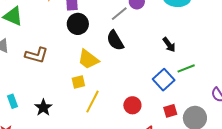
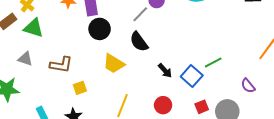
black arrow: (169, 45) -> (165, 71), moved
yellow square: (78, 82) -> (80, 88), moved

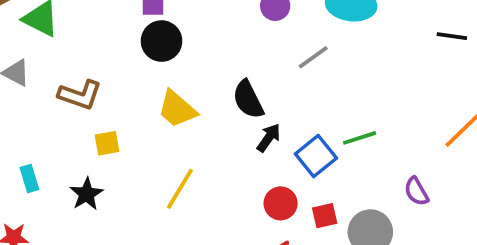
gray line: (140, 14) -> (313, 57), moved
black semicircle: (139, 42) -> (248, 100), moved
black arrow: (165, 71) -> (269, 138), turned -112
red circle: (163, 105) -> (281, 203), moved

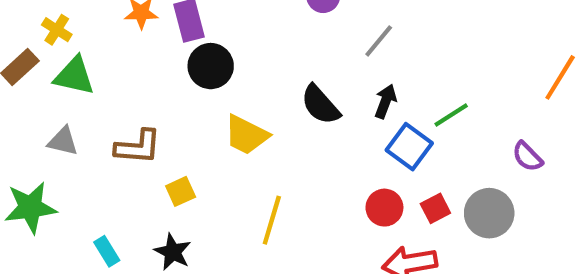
black arrow: (269, 138) -> (386, 101), moved

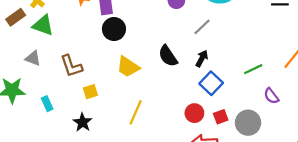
green line: (451, 115) -> (253, 69), moved
brown L-shape: (138, 147) -> (71, 66), turned 60
cyan rectangle: (107, 251) -> (47, 104), moved

